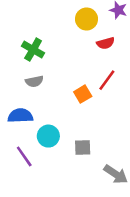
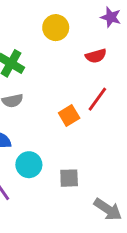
yellow circle: (86, 19) -> (56, 28), moved

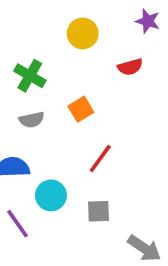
red line: (97, 99) -> (100, 158), moved
orange square: (69, 116) -> (81, 109), moved

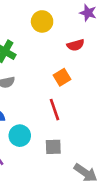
orange square: (81, 109) -> (62, 77), moved
red line: (100, 158) -> (54, 110), turned -55

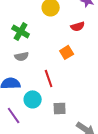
red line: (54, 110) -> (49, 78), moved

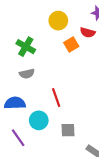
red semicircle: (78, 26) -> (88, 32), moved, turned 32
orange square: (67, 52) -> (71, 44), moved

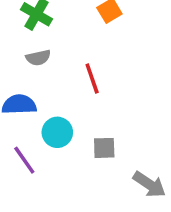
red line: (56, 98) -> (92, 78), moved

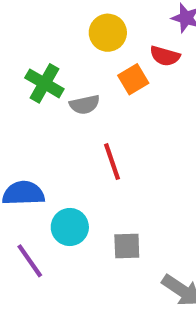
gray semicircle: (38, 58) -> (85, 105), moved

